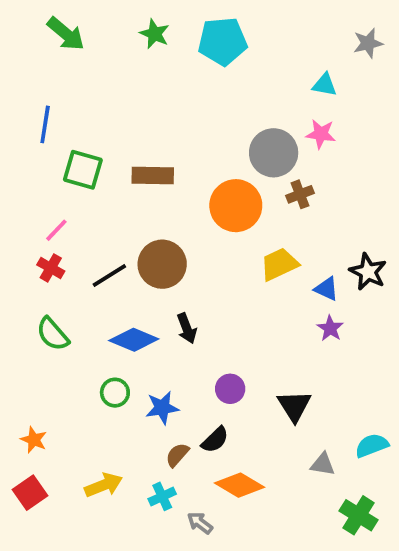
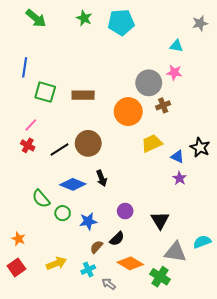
green semicircle: (53, 334) -> (41, 199), moved
gray triangle: (323, 464) -> (175, 252), size x1.6
green cross: (359, 515) -> (160, 277), moved

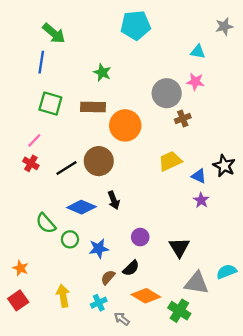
green arrow: (36, 18) -> (54, 33), moved
green star: (84, 18) -> (102, 72), moved
blue line: (25, 67) -> (41, 62), moved
orange circle: (128, 112) -> (125, 125), moved
yellow arrow: (56, 263) -> (63, 296), turned -78

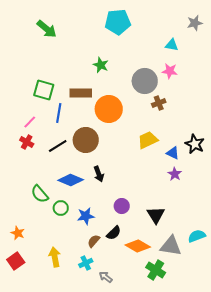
blue line: (41, 62) -> (59, 113), moved
green star: (102, 72) -> (101, 65), moved
orange diamond: (146, 296) -> (138, 246), moved

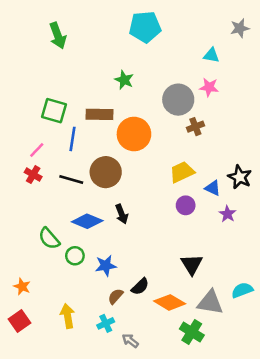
green arrow: (47, 29) -> (58, 36), turned 30
black line: (58, 146) -> (71, 180), turned 48
purple star: (175, 174) -> (227, 214), moved
purple circle: (122, 206) -> (186, 205), moved

